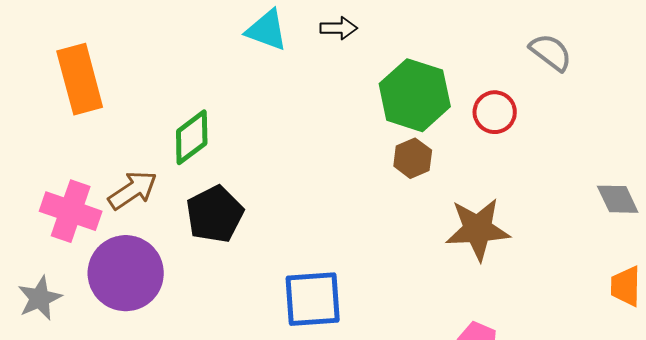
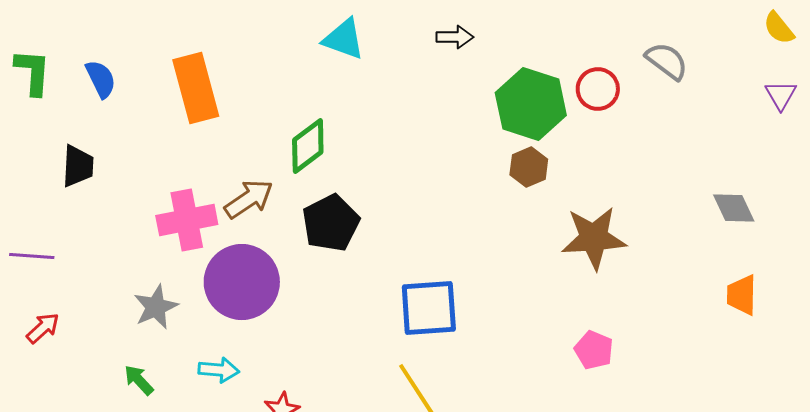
cyan triangle: (267, 30) -> (344, 39), moved
red circle: (495, 112) -> (598, 89), moved
pink cross: (71, 211) -> (187, 220), turned -30

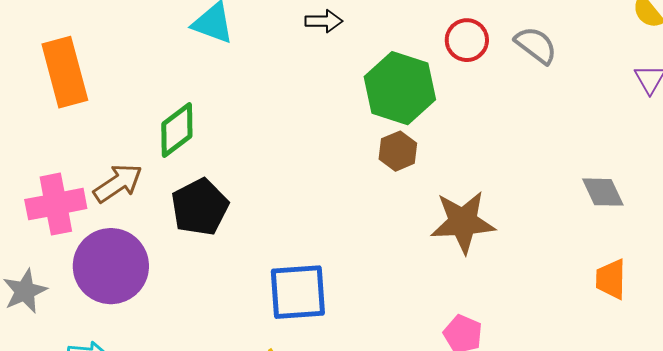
red circle: (598, 89) -> (467, 40), moved

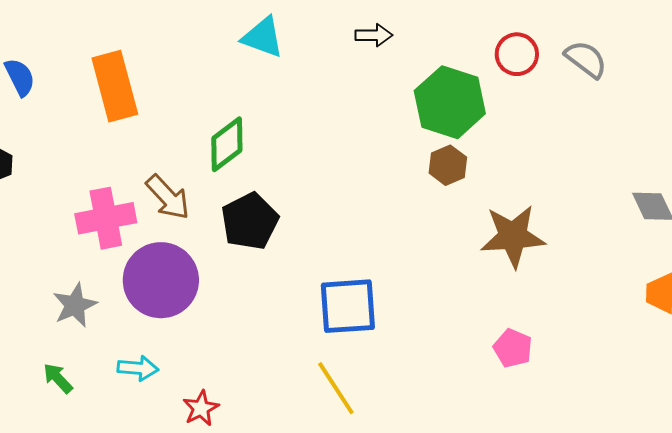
brown arrow: (118, 183) -> (168, 197), turned 81

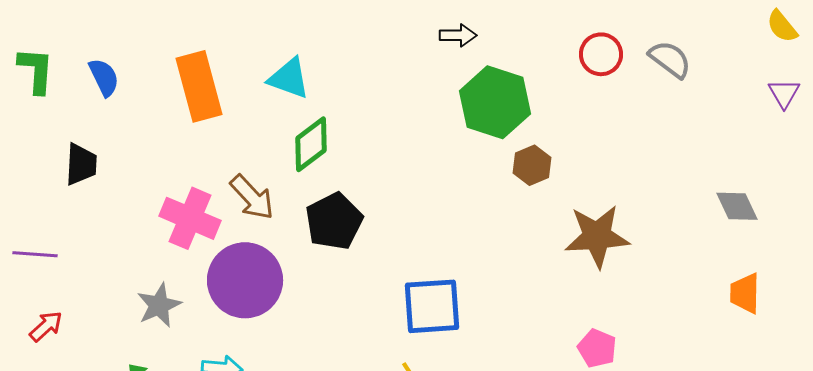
cyan triangle: (263, 37) -> (289, 78), moved
green hexagon: (450, 102) -> (495, 102), moved
pink cross: (106, 218) -> (190, 218), turned 34

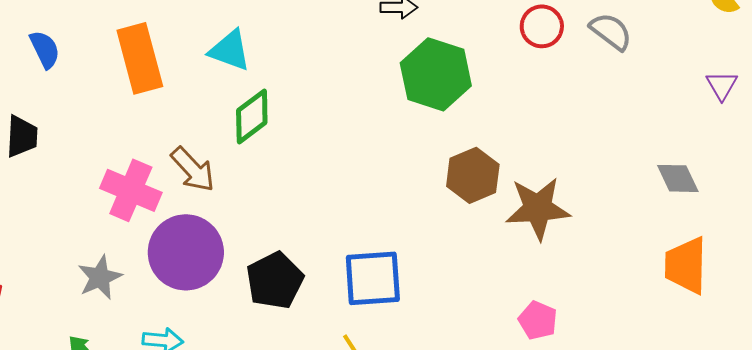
purple triangle: (784, 93) -> (722, 85), moved
brown hexagon: (532, 165) -> (473, 175), moved, size x1.4
black pentagon: (334, 221) -> (275, 280), moved
orange trapezoid: (745, 293) -> (686, 265), size x1.4

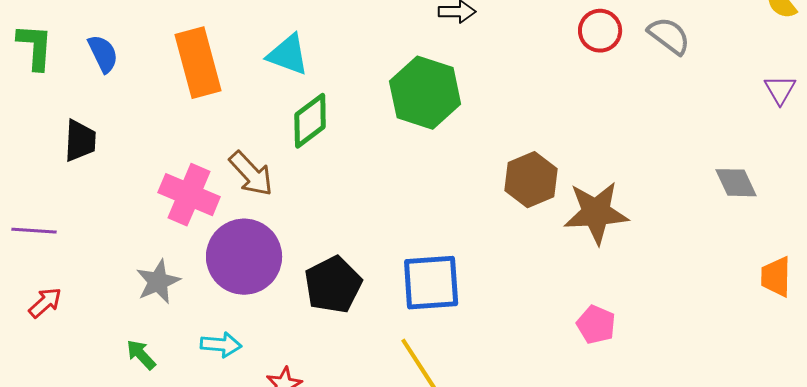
green hexagon: (436, 74) -> (425, 93), moved
orange trapezoid: (686, 265) -> (776, 277), moved, size x0.7

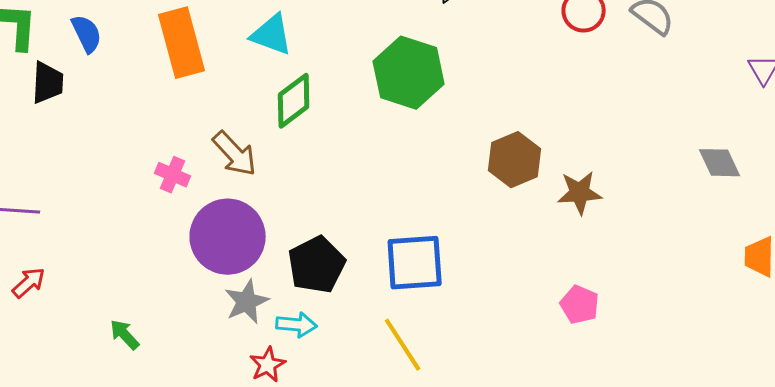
black trapezoid: (80, 141) -> (48, 83), moved
pink cross: (189, 195) -> (173, 175), size x0.6
brown star: (596, 213) -> (580, 193), size x0.7
gray star: (158, 282) -> (247, 302), moved
cyan arrow: (221, 345) -> (297, 325), moved

